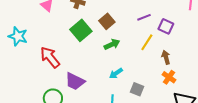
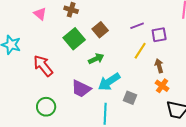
purple square: (166, 26) -> (159, 35), turned -35
green arrow: (112, 44) -> (96, 59), moved
cyan arrow: (116, 73) -> (109, 82), size x1.6
purple trapezoid: (75, 81) -> (81, 89), moved

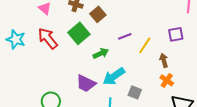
purple line: (137, 26) -> (125, 36), moved
brown square: (100, 30) -> (98, 14), moved
purple square: (159, 35) -> (176, 34), moved
red arrow: (43, 66) -> (48, 38), moved

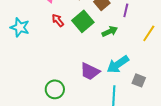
purple line: (125, 36) -> (126, 10), moved, turned -56
red arrow: (48, 38) -> (58, 20), moved, size x0.6
green arrow: (101, 53) -> (110, 31), moved

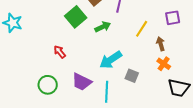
red arrow: (58, 20) -> (60, 52), moved
purple trapezoid: (90, 71) -> (82, 82), moved

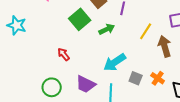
brown arrow: (161, 44) -> (165, 46), size x1.5
orange cross: (164, 64) -> (158, 78), moved

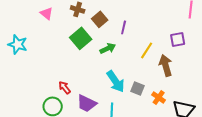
red arrow: (64, 54) -> (65, 87), moved
cyan arrow: (115, 62) -> (116, 81), turned -90
gray square: (136, 78) -> (138, 88), moved

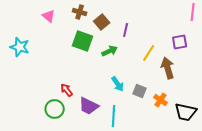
green square: (81, 38) -> (83, 41), turned -30
cyan arrow: (116, 81) -> (118, 84), size x0.7

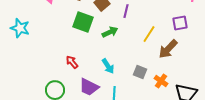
brown arrow: (168, 68) -> (168, 49), turned -120
cyan arrow: (118, 84) -> (108, 66), moved
red arrow: (67, 90) -> (72, 62), moved

